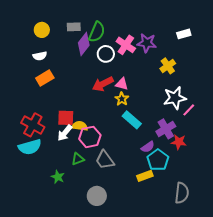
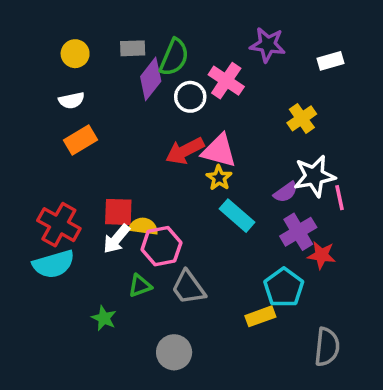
purple star: (147, 43) -> (268, 45), moved
pink triangle: (122, 84) -> (219, 151), size x1.5
pink line: (189, 110) -> (340, 198), turned -56
purple semicircle: (148, 147) -> (286, 192), moved

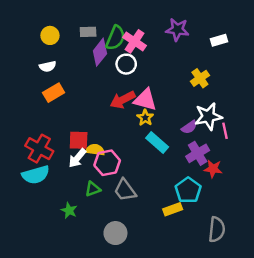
pink cross: (226, 81) -> (134, 41), moved

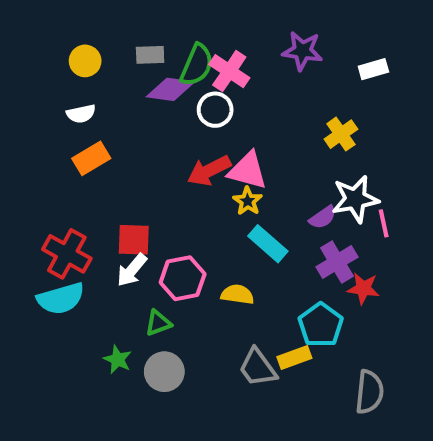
purple diamond: (100, 52) -> (170, 89), turned 60
yellow semicircle: (95, 150) -> (237, 294), moved
gray trapezoid: (125, 190) -> (258, 368), moved
gray circle: (115, 233) -> (164, 372), moved

